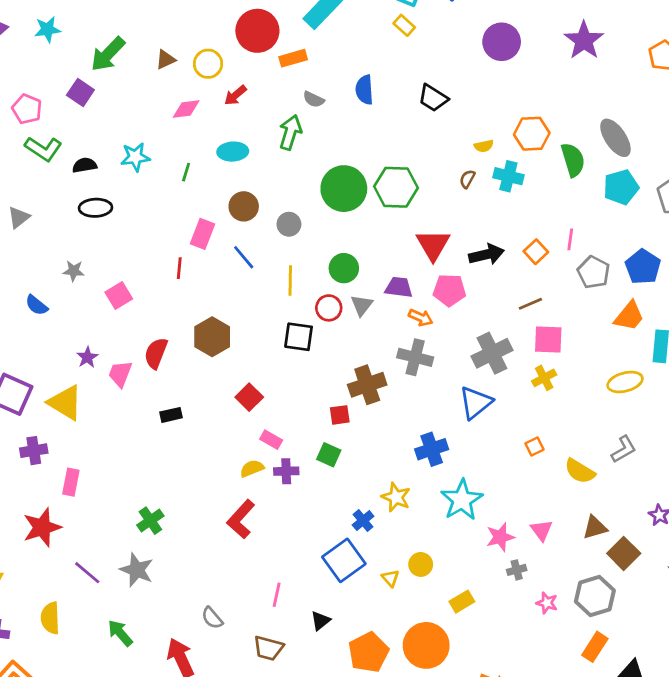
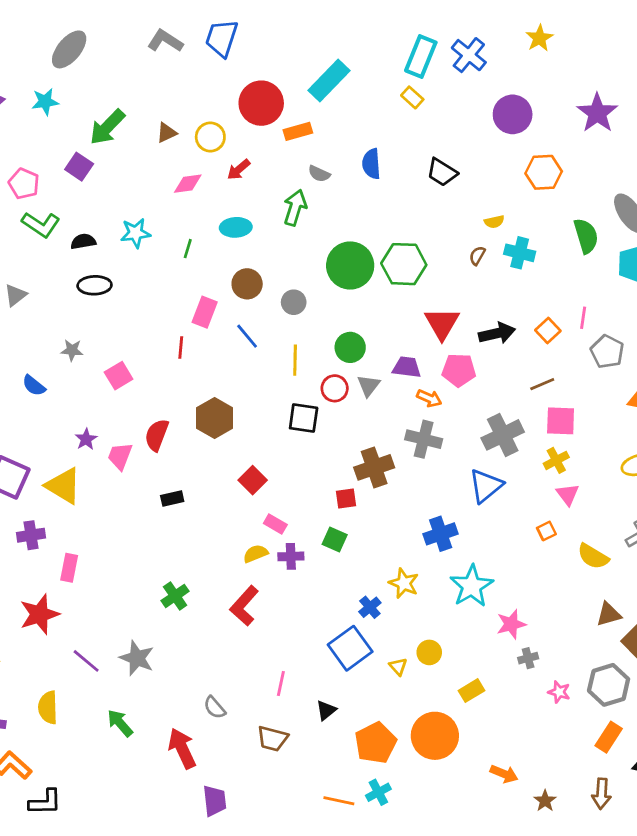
orange hexagon: (532, 134) -> (544, 172), moved
green cross: (150, 521) -> (175, 596), moved
pink triangle: (541, 530) -> (568, 494), moved

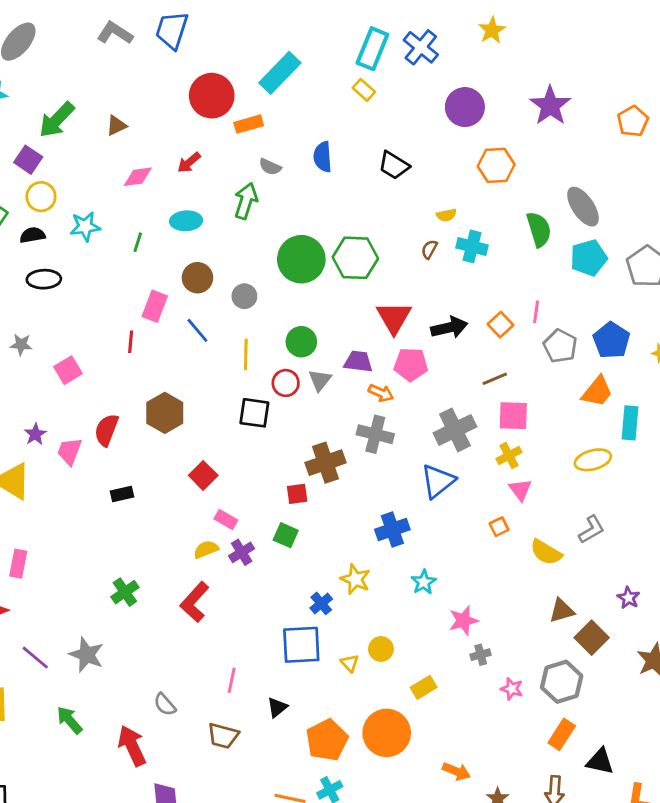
yellow circle: (210, 137) -> (41, 197), moved
purple cross: (291, 556) -> (242, 552), turned -30
cyan star: (472, 586) -> (424, 582), size x0.6
blue square: (350, 648) -> (301, 645), turned 33

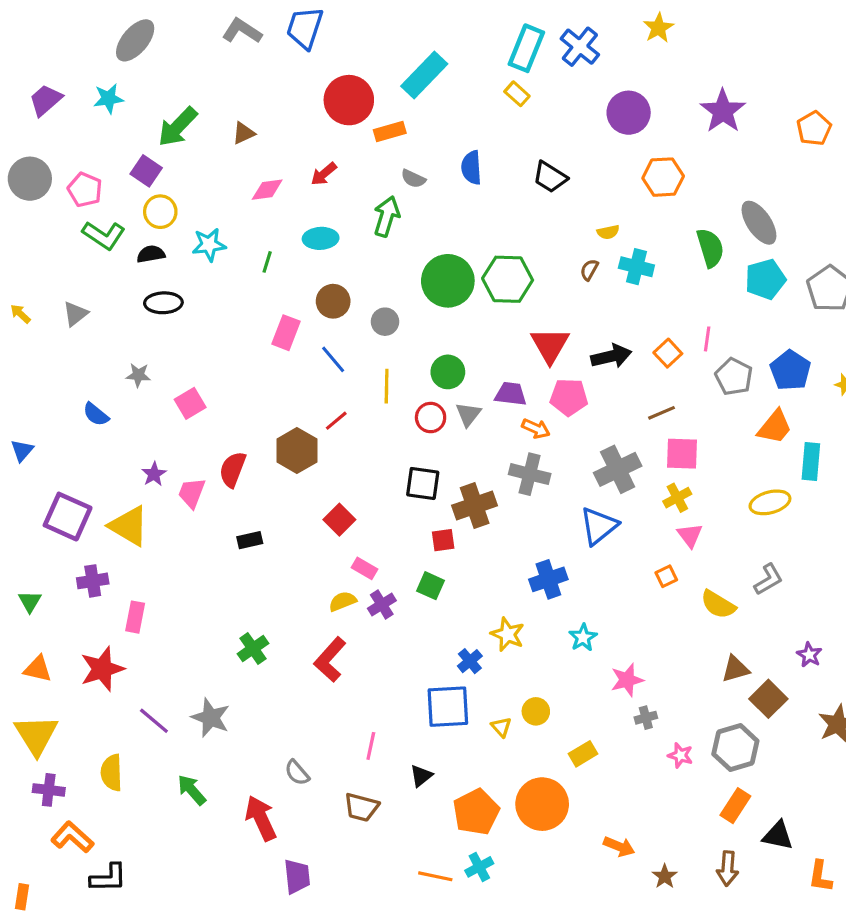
red line: (131, 342) -> (336, 421), moved, turned 45
black square: (254, 413) -> (423, 484), moved

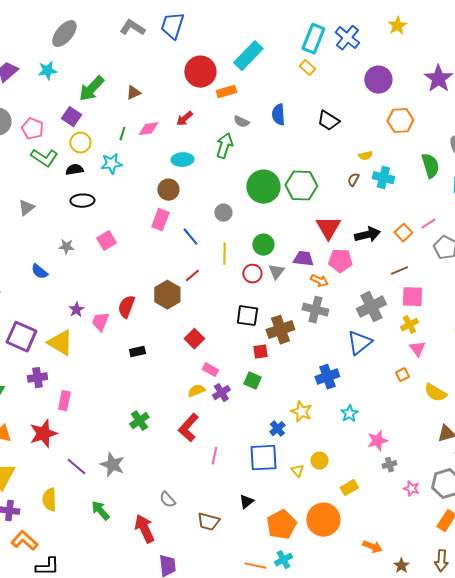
green line: (267, 262) -> (122, 134), moved
brown circle: (333, 301) -> (168, 190), moved
pink line: (707, 339) -> (428, 224), turned 49
pink square: (190, 403) -> (106, 241), moved
pink line: (371, 746) -> (214, 456), moved

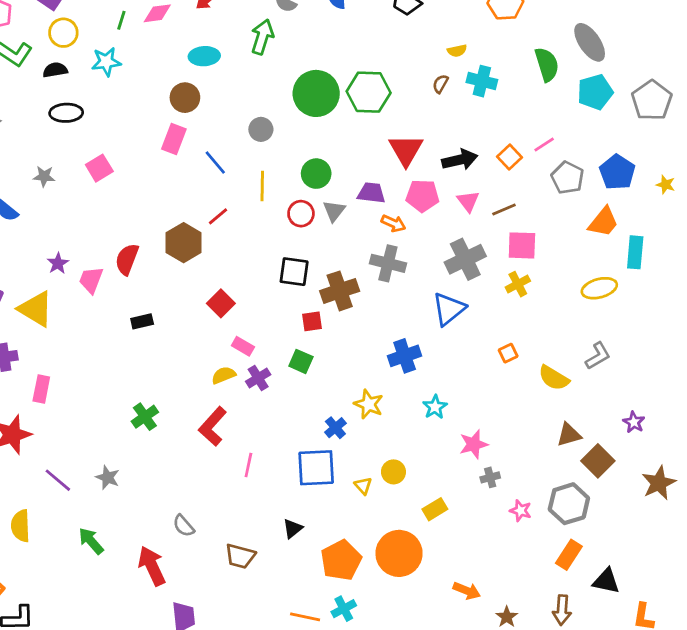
pink triangle: (417, 349) -> (468, 201), moved
gray star: (112, 465) -> (108, 477), size x0.7

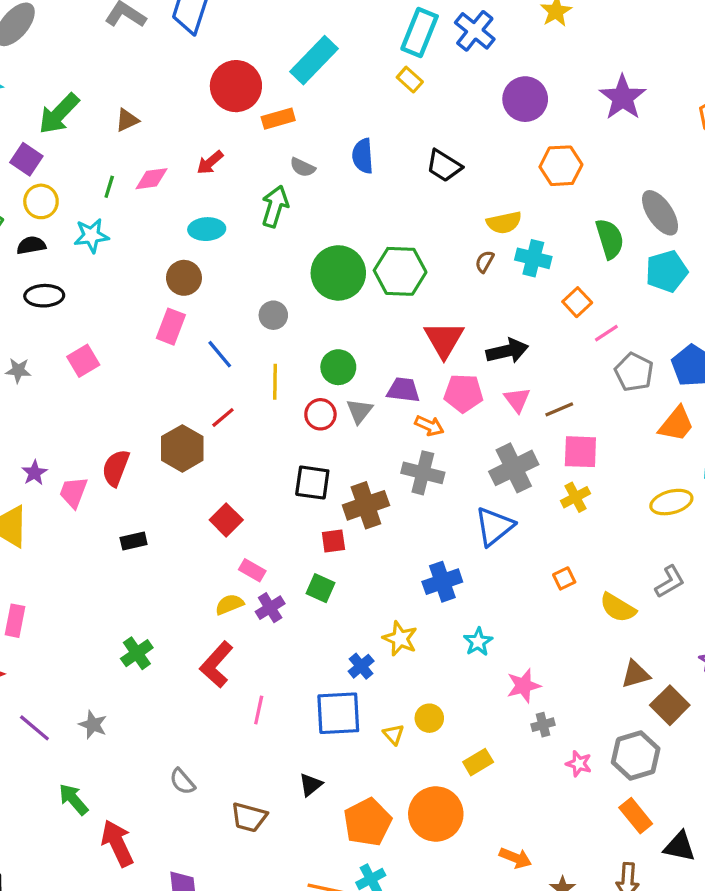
yellow semicircle: (457, 51) -> (504, 223), size x1.5
orange square: (510, 157) -> (577, 302), moved
orange rectangle: (569, 555) -> (636, 816), turned -72
red arrow: (152, 566) -> (117, 843), moved

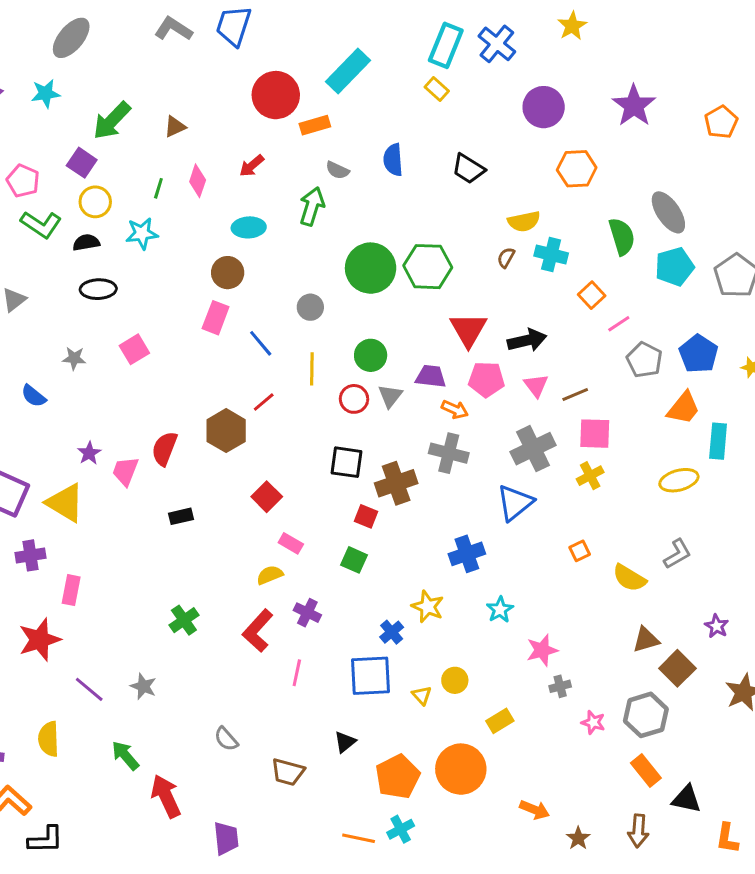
pink diamond: (151, 179) -> (198, 181), turned -64
red square: (333, 541) -> (366, 516), turned 30
purple cross: (270, 608) -> (307, 613), moved, turned -32

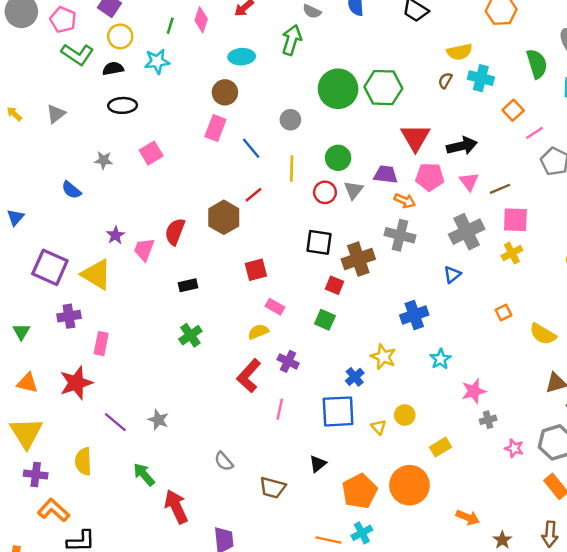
red square: (267, 497) -> (256, 270), turned 30
blue triangle: (515, 503) -> (452, 274), size x0.6
green cross: (184, 620) -> (190, 335), moved

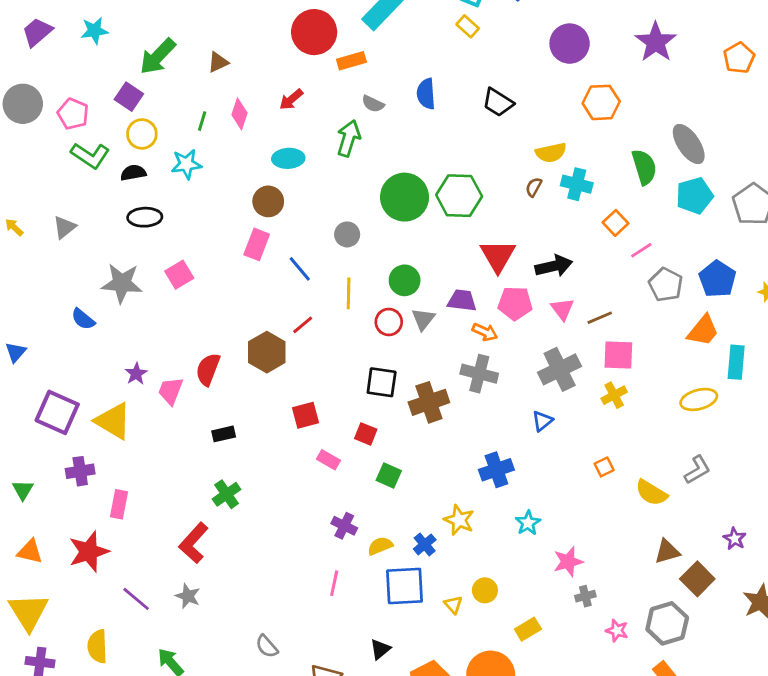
gray star: (104, 160) -> (122, 283), size x1.8
red square: (334, 285) -> (366, 434), moved
yellow semicircle: (258, 332) -> (380, 546), moved
red L-shape: (249, 376) -> (194, 543), moved

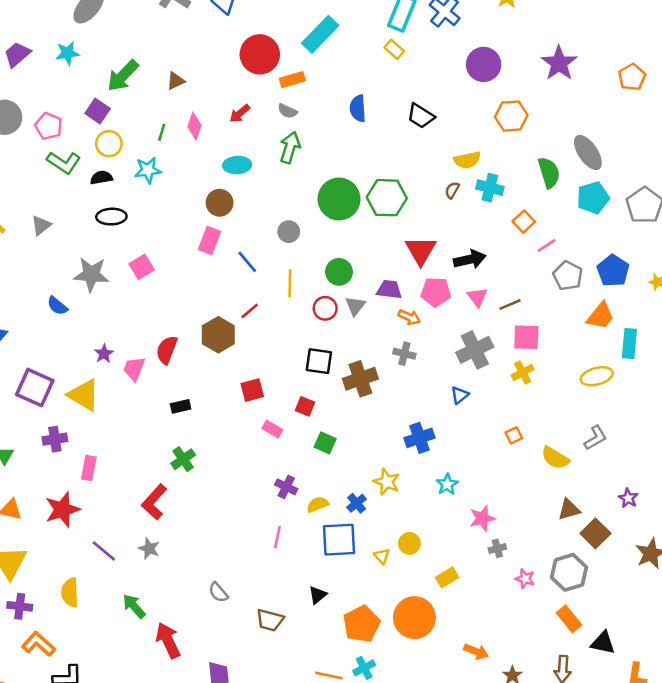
gray semicircle: (373, 104) -> (287, 111), moved
gray cross: (479, 374) -> (404, 354), size x0.7

